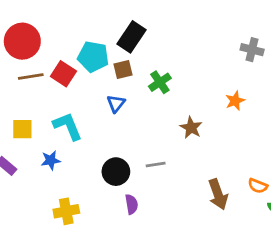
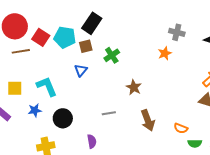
red square: (63, 74) -> (41, 37), moved
orange star: (235, 101) -> (165, 53), moved
black circle: (116, 172) -> (63, 118), moved
brown arrow: (218, 194) -> (148, 120), moved

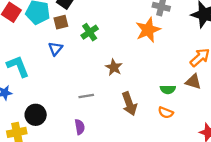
orange star: (165, 53) -> (148, 30), size x1.6
black circle: (63, 118) -> (36, 115), moved
purple semicircle: (92, 141) -> (80, 127), moved
green semicircle: (195, 143) -> (168, 89), moved

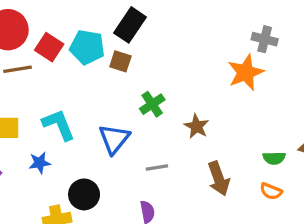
brown square: (61, 22) -> (120, 61), turned 32
green cross: (90, 32) -> (152, 104), moved
blue triangle: (55, 49) -> (114, 139), moved, size x1.5

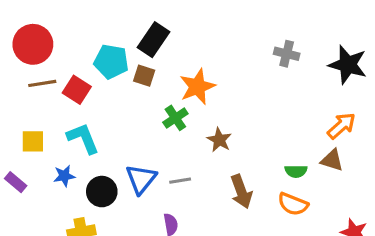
red square: (49, 47) -> (77, 90), moved
orange star: (246, 72) -> (197, 87), moved
blue triangle: (114, 139) -> (141, 179), moved
orange semicircle: (271, 191) -> (293, 204), size x1.4
black circle: (84, 194) -> (102, 192), moved

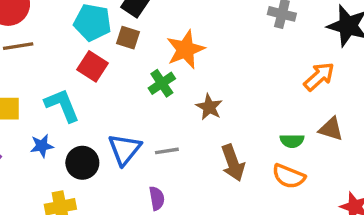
red square: (77, 90) -> (92, 66), moved
orange arrow: (341, 126) -> (319, 77), moved

